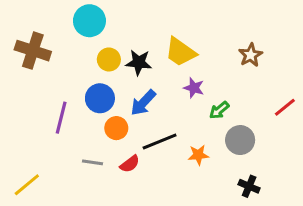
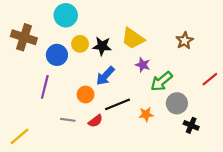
blue circle: (100, 98) -> (57, 55), moved
green arrow: (219, 110) -> (161, 81), size x1.5
black cross: (249, 186) -> (191, 125), moved

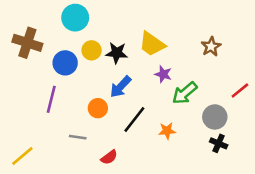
gray circle: (177, 103) -> (215, 117), moved
black line: (117, 104) -> (134, 119), turned -30
red semicircle: (95, 121) -> (109, 157), moved

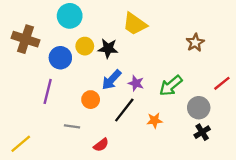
yellow trapezoid: (152, 44) -> (135, 24), moved
purple star: (163, 74) -> (136, 83), moved
black cross: (219, 143) -> (202, 132), turned 35

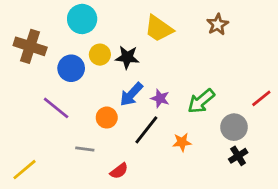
brown star: (195, 43) -> (218, 24), moved
purple line: (48, 91) -> (56, 108), turned -65

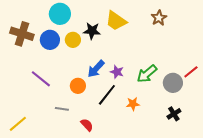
black star: (127, 57) -> (92, 31), moved
blue circle: (71, 68) -> (50, 40), moved
gray circle: (234, 127) -> (173, 83), moved
red semicircle: (119, 171) -> (87, 125), turned -96

